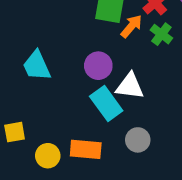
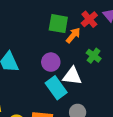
green cross: (161, 34) -> (94, 56), moved

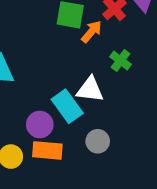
purple circle: (51, 62) -> (40, 125), moved

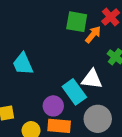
gray circle: (98, 141) -> (98, 119), size x1.5

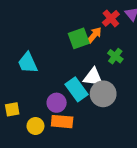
green square: (77, 22) -> (79, 38), moved, turned -30
gray circle: (98, 119) -> (103, 94), moved

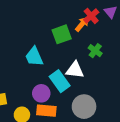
orange arrow: (94, 35) -> (82, 24), moved
cyan trapezoid: (28, 63) -> (34, 57), moved
gray circle: (103, 94) -> (84, 107), moved

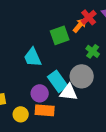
white triangle: (75, 70) -> (69, 92), moved
gray circle: (84, 107) -> (82, 76), moved

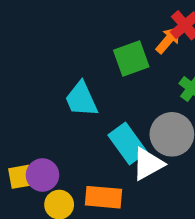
white triangle: (69, 92) -> (148, 164), turned -36
purple circle: (40, 93) -> (42, 175), moved

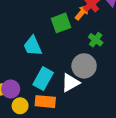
cyan rectangle: (128, 144) -> (43, 79), moved, turned 65

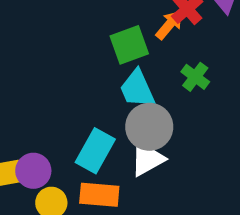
cyan trapezoid: (33, 46) -> (137, 89), moved
gray circle: (84, 66) -> (149, 127), moved

